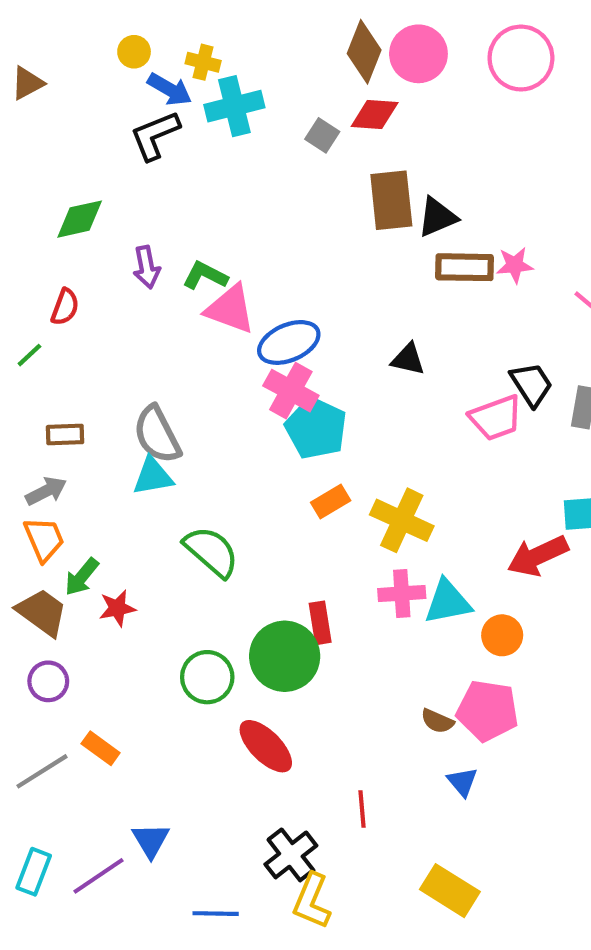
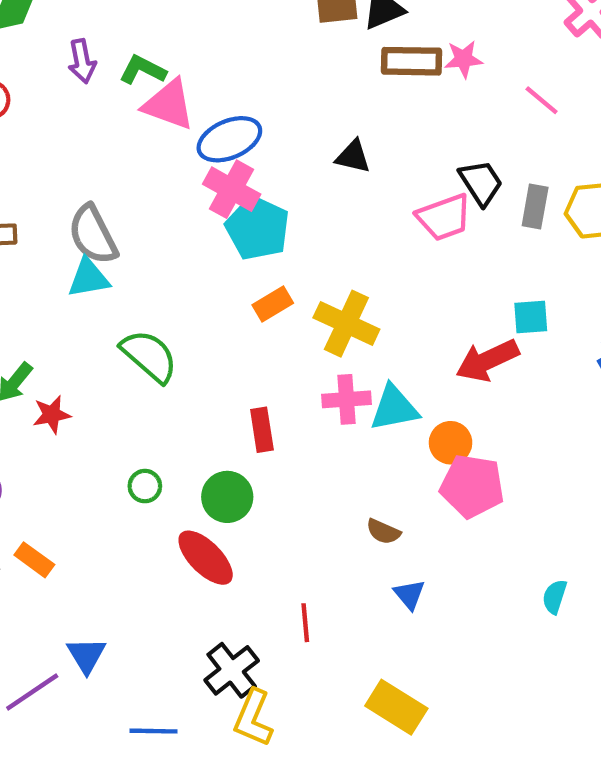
green circle: (285, 656) -> (227, 497), moved, size x0.7
green circle: (207, 677) -> (145, 486), size x0.6
pink pentagon: (488, 711) -> (472, 486), moved

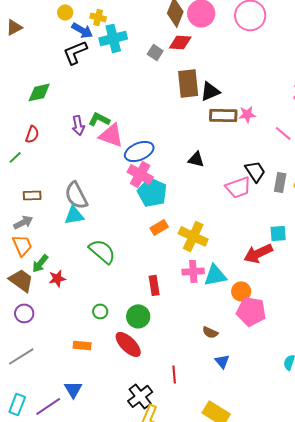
purple arrow: (82, 61) -> (78, 125), moved
orange rectangle: (34, 560) -> (82, 345), moved, turned -30

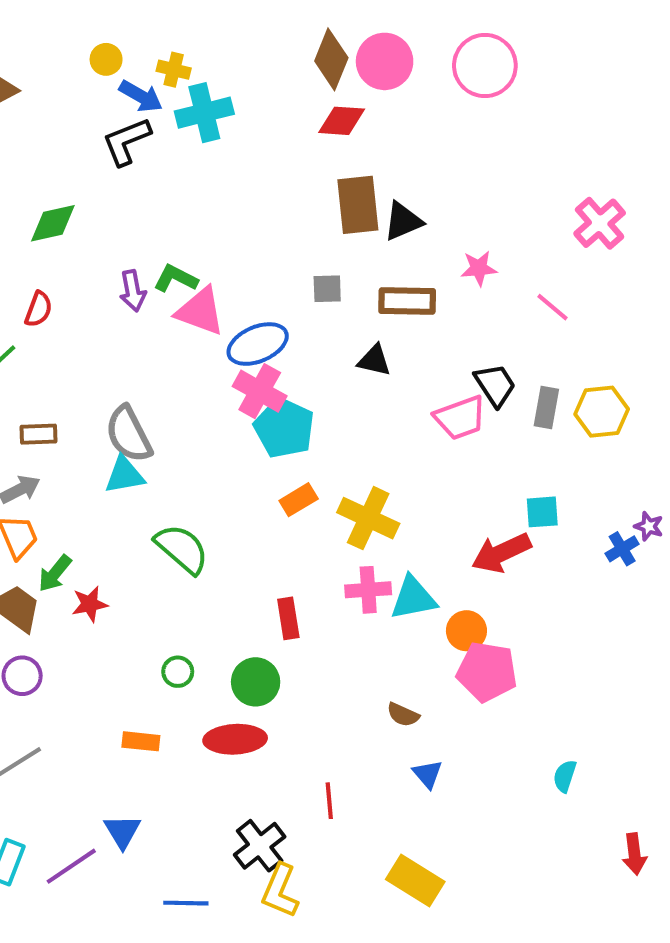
gray square: (155, 52) -> (327, 289), moved, turned -35
brown rectangle: (223, 115) -> (407, 301), moved
red ellipse: (128, 344) -> (235, 739), turned -48

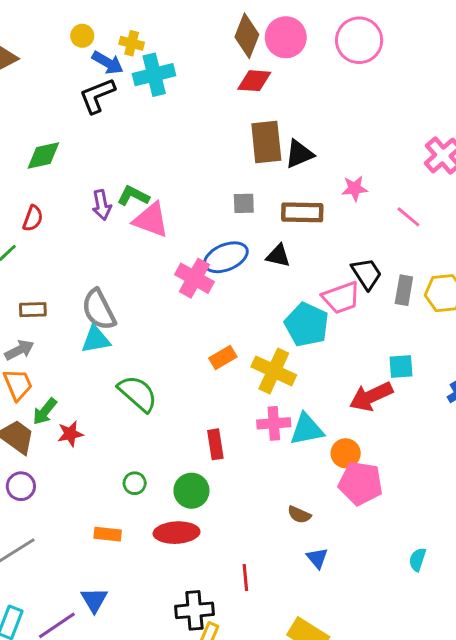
blue ellipse: (258, 344) -> (226, 257), moved
cyan pentagon: (284, 428) -> (307, 325), moved
black cross: (260, 846) -> (194, 610), turned 33

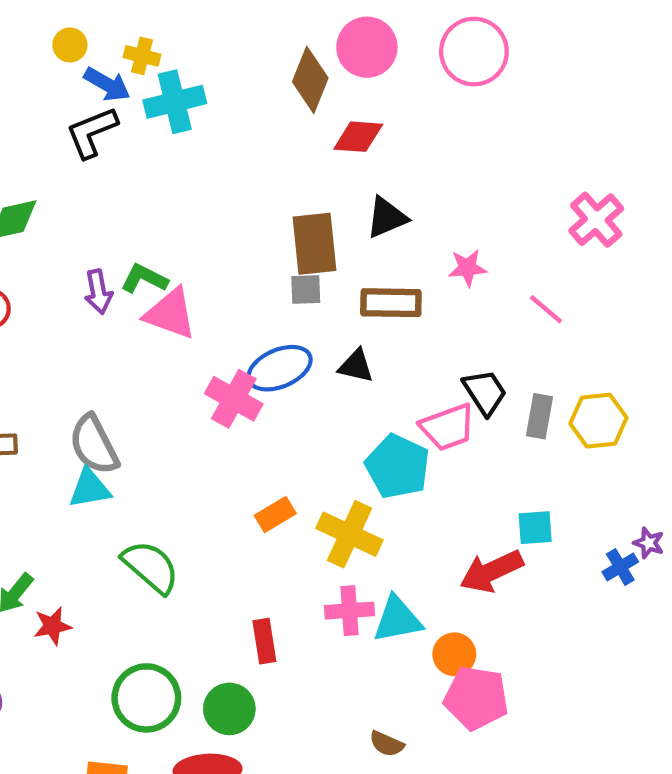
brown diamond: (247, 36) -> (310, 80), moved
red diamond: (254, 81) -> (358, 137), moved
brown rectangle: (266, 142) -> (315, 244), moved
green circle: (135, 483) -> (146, 698), size x2.0

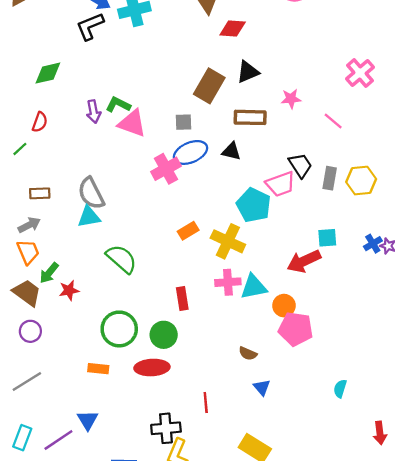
brown rectangle: (315, 244) -> (209, 86), turned 36
gray square: (306, 290) -> (183, 122), moved
pink cross: (234, 399) -> (166, 169), turned 32
blue cross: (620, 567) -> (373, 244), moved

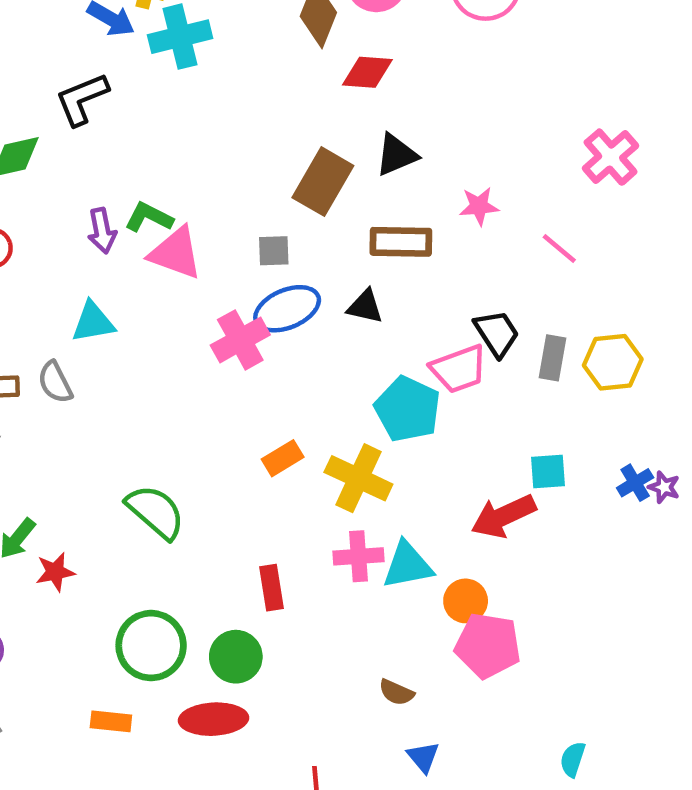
black L-shape: (90, 26) -> (82, 99), moved
gray semicircle: (91, 193) -> (55, 382), moved, size x0.7
cyan triangle: (89, 217) -> (93, 322), moved

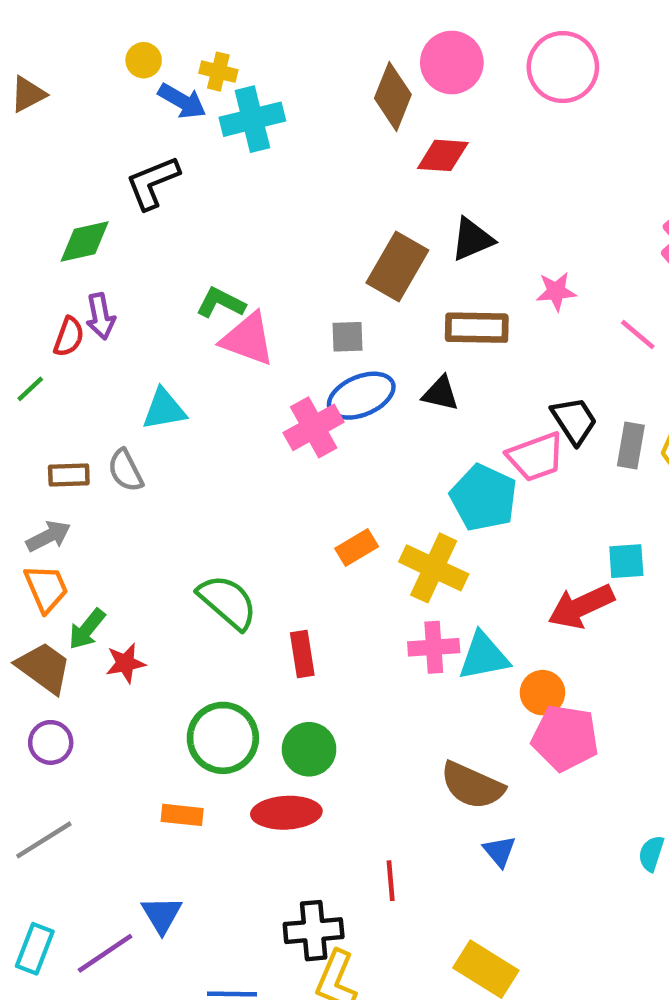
purple arrow: (102, 231) -> (101, 316), moved
red rectangle: (272, 588) -> (302, 654), moved
brown semicircle: (396, 692) -> (472, 786), size x1.8

